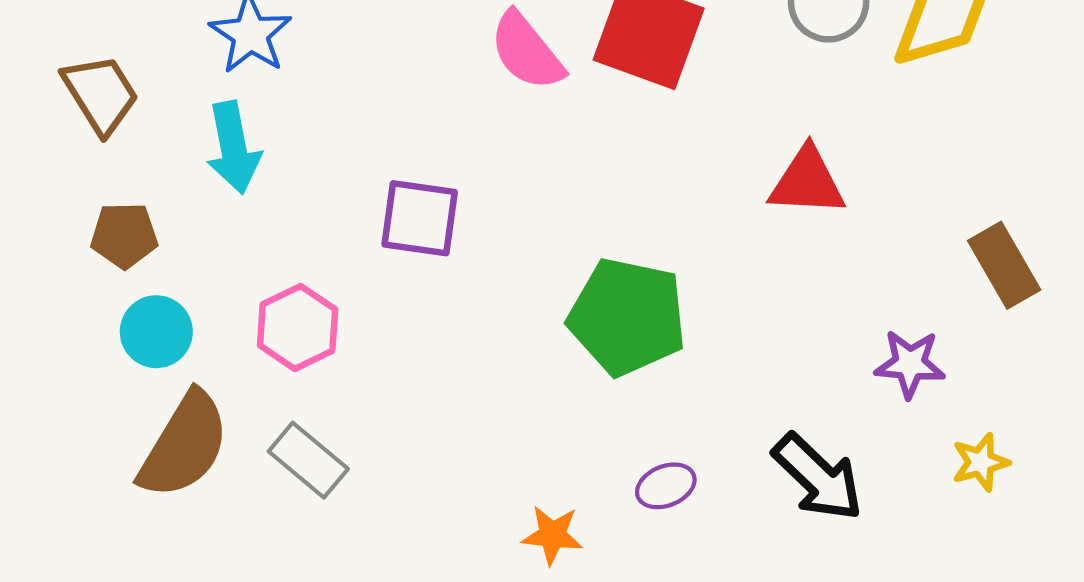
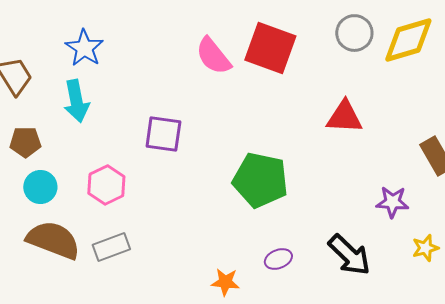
brown semicircle: (184, 445) -> (53, 240), turned -100
gray rectangle: (308, 460) -> (111, 247), turned -60

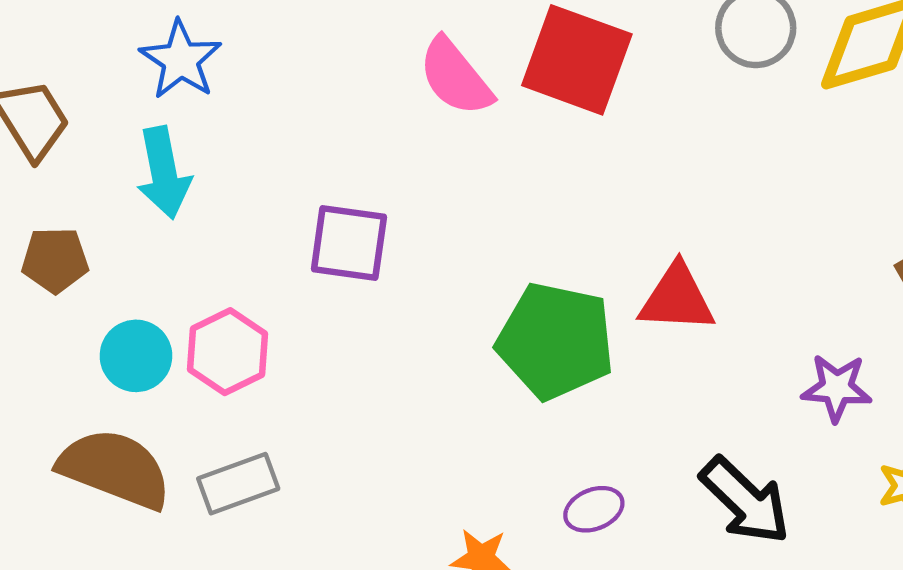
red triangle: (344, 117) -> (677, 298), moved
cyan circle: (40, 187) -> (136, 356), moved

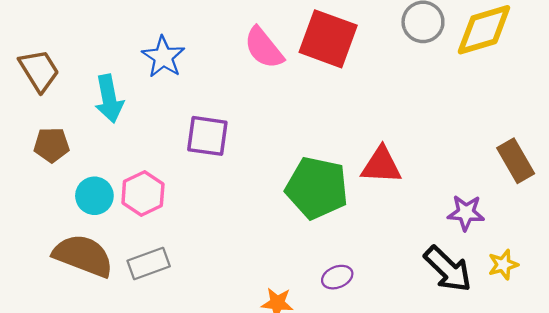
blue star: (181, 60) -> (163, 57), moved
black arrow: (745, 501) -> (448, 269), moved

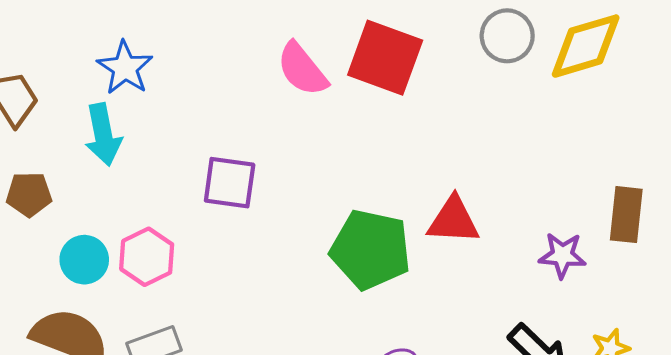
blue star: (163, 57) -> (125, 68), moved
brown rectangle: (516, 161) -> (626, 215), turned 36
purple star: (466, 213) -> (562, 255), moved

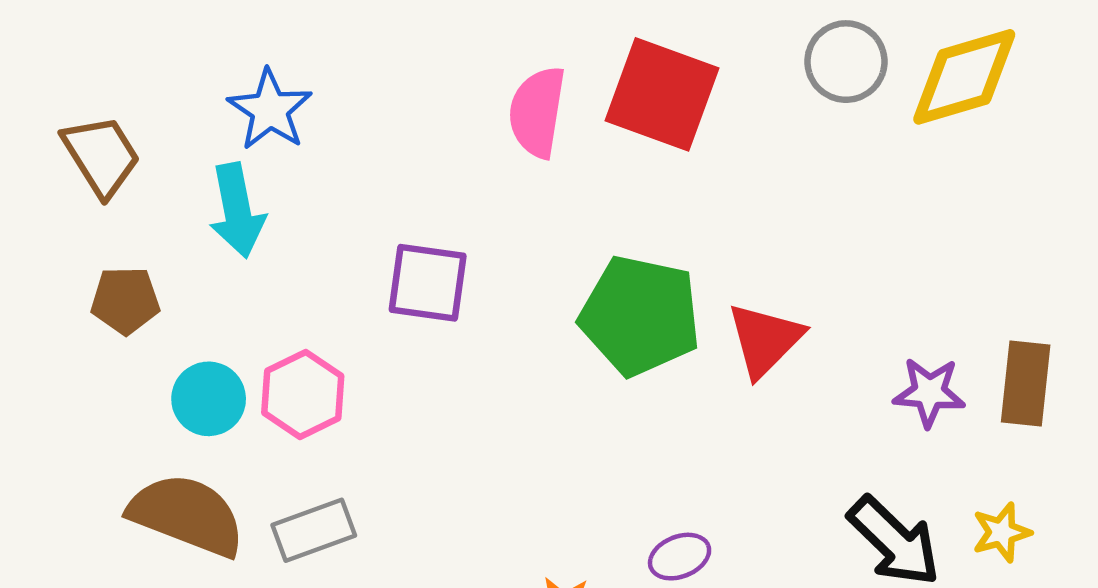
pink semicircle: (302, 69) -> (537, 112), turned 48
brown rectangle: (626, 215) -> (1026, 384), moved
red triangle: (453, 220) -> (765, 340), turned -48
green pentagon: (371, 249) -> (640, 316), moved

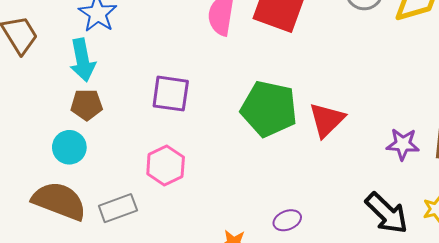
brown pentagon: (125, 300) -> (87, 105), moved
pink hexagon: (303, 394) -> (166, 166), moved

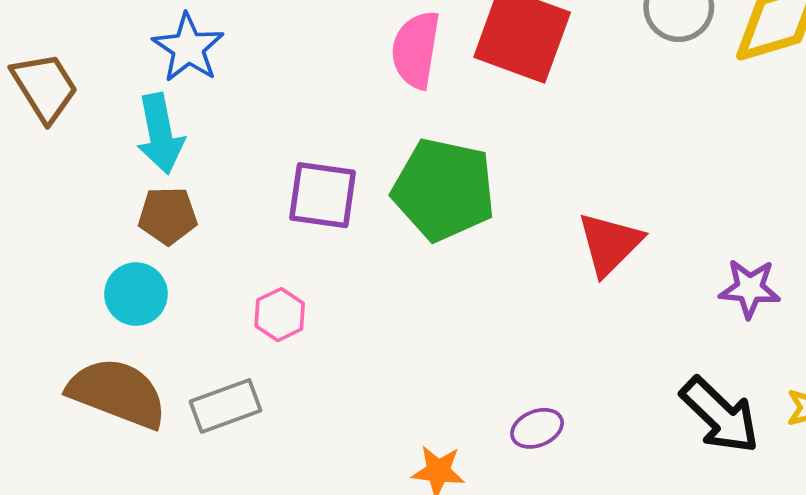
green pentagon: (269, 109) -> (444, 190), moved
pink hexagon: (166, 166) -> (280, 315), moved, size x0.7

